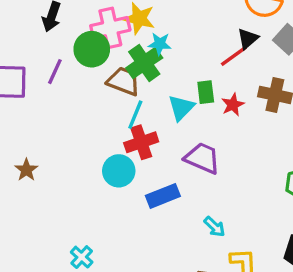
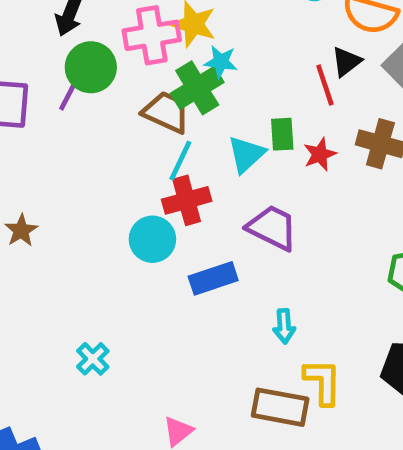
green circle: (92, 49) -> (91, 67), moved
red line: (234, 56) -> (325, 85), turned -76
cyan arrow: (215, 227) -> (284, 326), turned 40

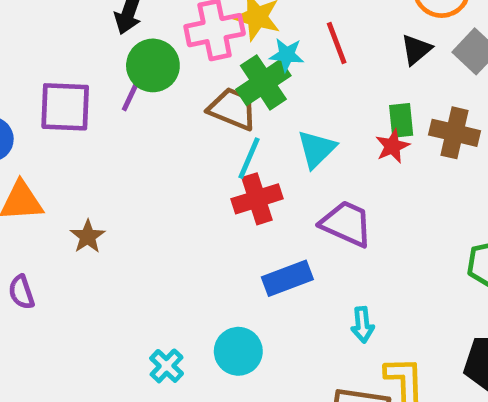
red line: (325, 85) -> (337, 43), moved
green rectangle: (282, 134) -> (401, 120), moved
cyan circle: (152, 239) -> (238, 351), moved

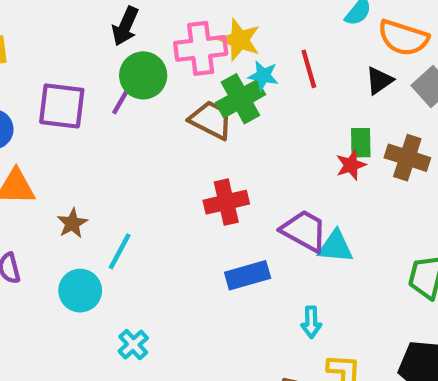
cyan triangle: (317, 149) -> (336, 247), moved, turned 45
cyan line: (249, 158) -> (120, 251), moved
cyan circle: (238, 351) -> (80, 291), moved

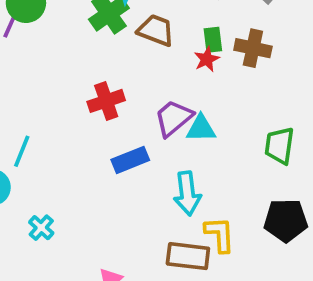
brown trapezoid: (211, 120) -> (156, 30), moved
purple trapezoid: (304, 231) -> (173, 118), turned -63
cyan arrow: (311, 322) -> (187, 193), size x1.6

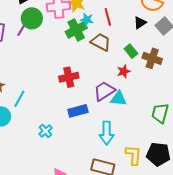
green rectangle: (213, 40) -> (131, 51), turned -40
red star: (207, 59) -> (124, 71), moved
cyan cross: (41, 228) -> (46, 131), moved
yellow L-shape: (220, 234) -> (133, 155), moved

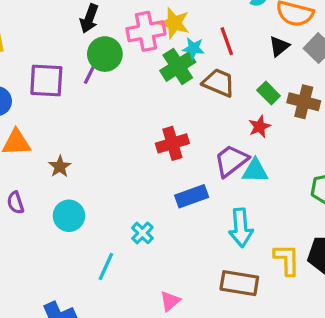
cyan line: (19, 99) -> (106, 267), moved

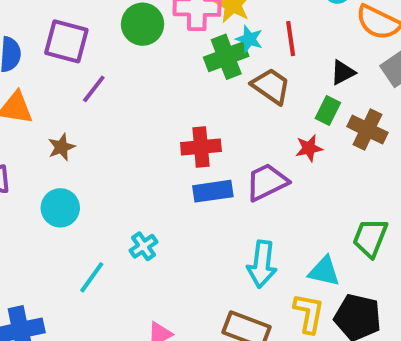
black triangle: (279, 46) -> (343, 72), moved
purple line: (91, 72) -> (94, 89), moved
green rectangle: (269, 93) -> (328, 110), turned 60
cyan triangle: (255, 171) -> (324, 271), moved
blue rectangle: (192, 196) -> (213, 191), moved

